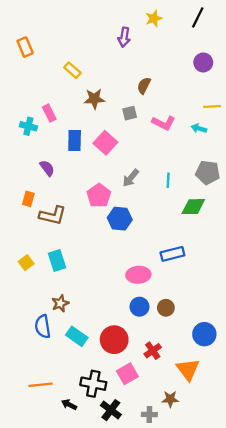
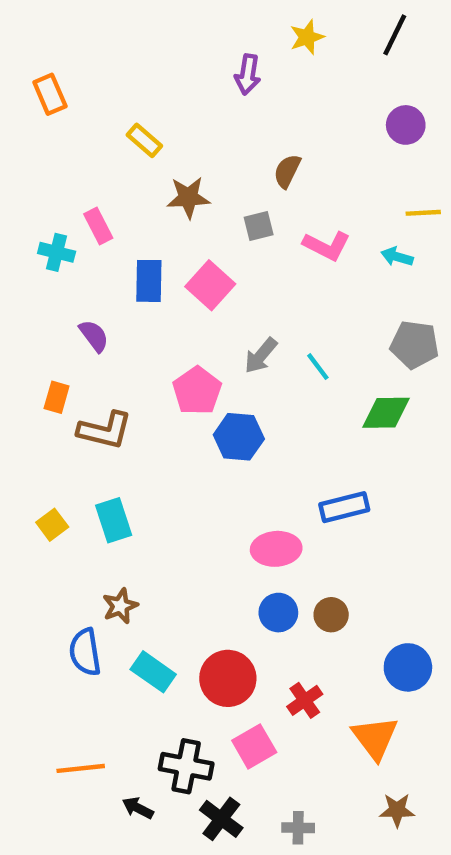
cyan line: (168, 180) -> (318, 367), moved, turned -40
brown star: (170, 399) -> (397, 810), moved

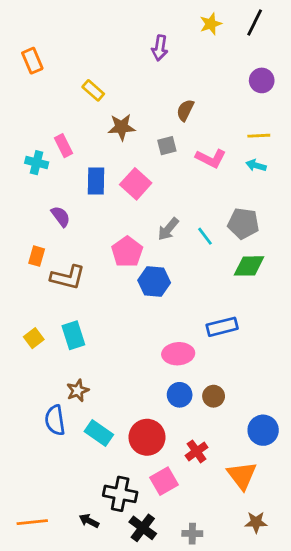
yellow star: (307, 37) -> (211, 24), moved
yellow line: (423, 213) -> (259, 136), moved
gray pentagon: (415, 345) -> (243, 223), moved
orange line: (81, 768) -> (32, 522), moved

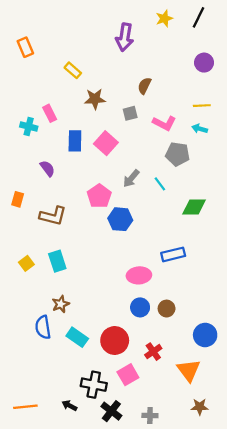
purple arrow: (160, 48) -> (125, 37), size x1.4
gray pentagon: (243, 223) -> (178, 154), moved
orange rectangle: (37, 256) -> (18, 199), moved

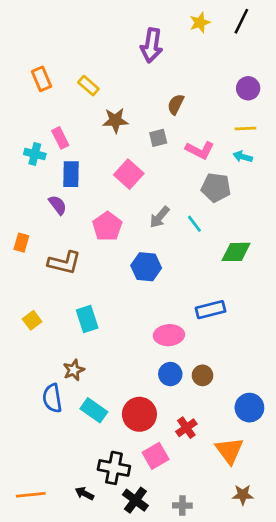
orange rectangle: (25, 47) -> (41, 79), moved
purple circle: (204, 63) -> (248, 88), moved
blue rectangle: (75, 141) -> (71, 174), moved
pink pentagon: (99, 196) -> (107, 226), moved
cyan rectangle: (57, 261) -> (87, 319), moved

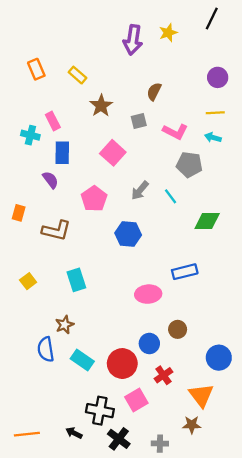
yellow star: (200, 23) -> (168, 33), moved
brown star: (115, 120) -> (101, 106), turned -30
blue circle: (170, 374) -> (149, 343), moved
brown star: (243, 495) -> (192, 425), moved

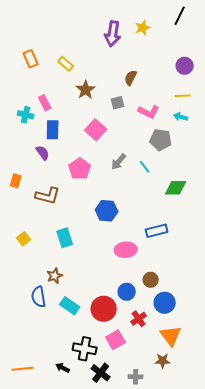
blue hexagon: (128, 234) -> (107, 211), moved
blue circle: (219, 358) -> (165, 303), moved

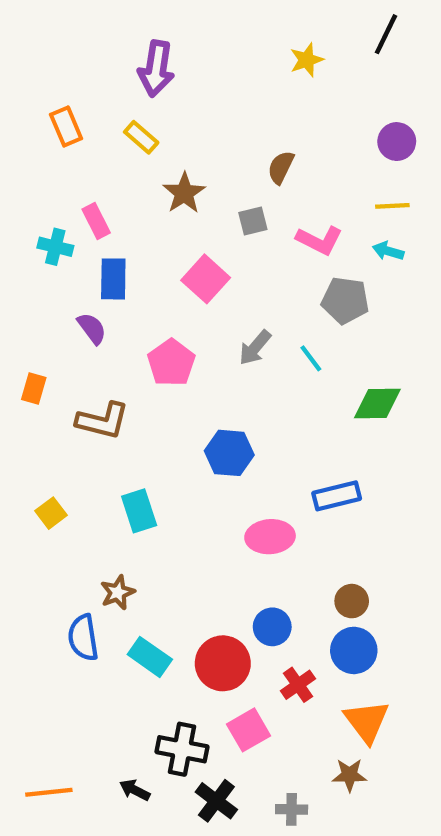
purple arrow: (113, 34) -> (156, 69), moved
brown circle: (151, 280) -> (352, 601), moved

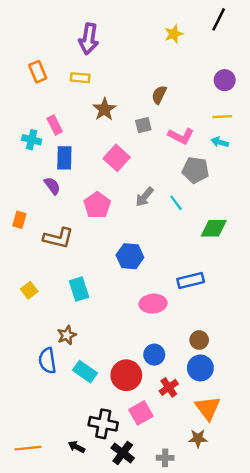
yellow rectangle: (141, 137) -> (80, 78), turned -36

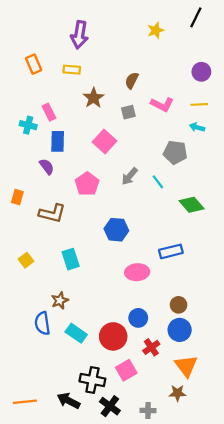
brown semicircle: (159, 95) -> (132, 80), moved
pink L-shape: (181, 136) -> (162, 104), moved
green diamond: (214, 228) -> (192, 205), turned 50
black arrow: (77, 447) -> (69, 401), size x1.5

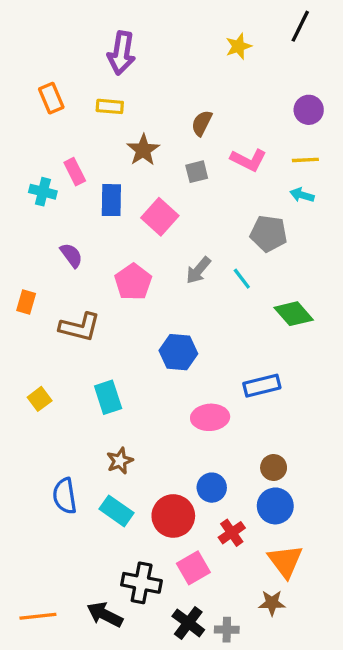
blue rectangle: (58, 141) -> (111, 200), moved
brown star: (60, 300) -> (120, 461), moved
black cross: (110, 406) -> (188, 623), moved

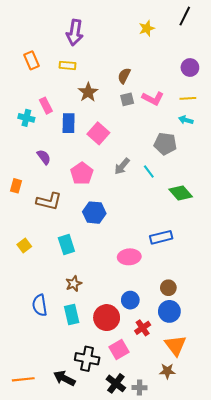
gray square: (197, 172) -> (127, 99), moved
blue hexagon: (178, 352) -> (94, 213), moved
cyan rectangle: (116, 511) -> (72, 314), turned 42

